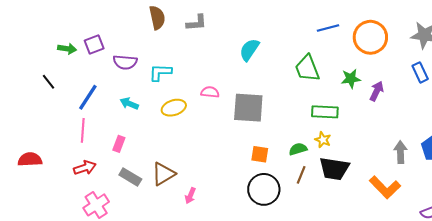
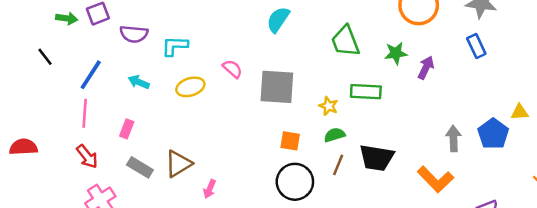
pink semicircle: (210, 92) -> (232, 69), turned 36
yellow star: (323, 140) -> (329, 106), moved
red arrow: (85, 168) -> (87, 157), turned 70

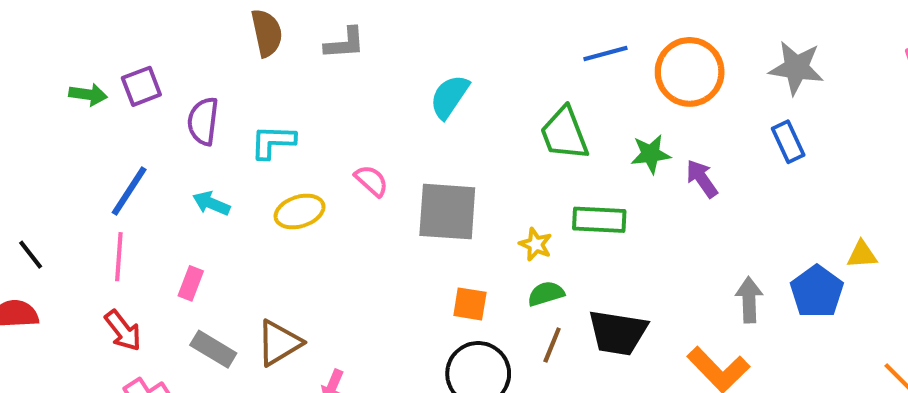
purple semicircle: (134, 34) -> (203, 121), turned 92
black line: (45, 57) -> (31, 255), moved
purple arrow: (426, 68) -> (702, 179), turned -60

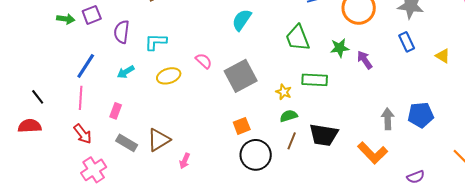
cyan arrow: (211, 203) -> (126, 72), turned -54
gray square: (447, 212) -> (241, 76), turned -32
yellow triangle: (862, 255) -> (443, 56), moved, turned 35
blue pentagon: (817, 292) -> (421, 115), turned 30
orange square: (470, 304) -> (242, 126), moved, turned -30

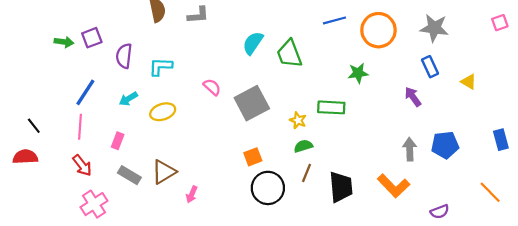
green trapezoid: (298, 38) -> (289, 54), moved
purple arrow: (365, 60) -> (413, 97), moved
yellow ellipse: (169, 76) -> (163, 112), moved
black trapezoid: (324, 135) -> (341, 187), moved, turned -104

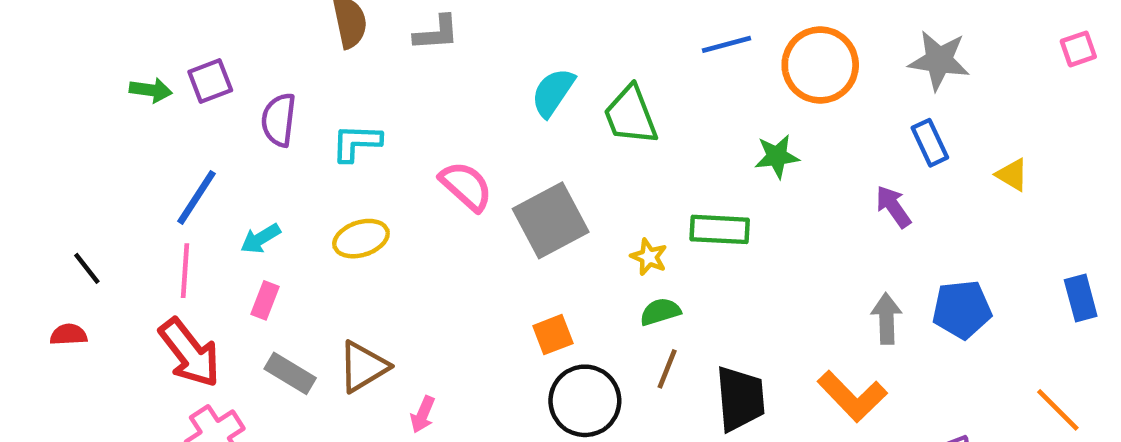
pink semicircle: (212, 87) -> (466, 186), size x1.4
cyan arrow: (128, 99) -> (260, 239), moved
red semicircle: (25, 157) -> (69, 335), size x0.7
red arrow: (82, 165) -> (190, 353), size x1.5

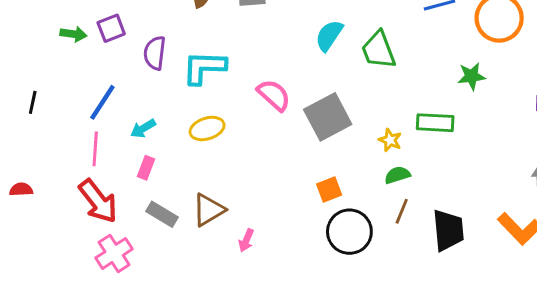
cyan L-shape: (356, 143) -> (204, 67), size x1.4
black line: (87, 268) -> (33, 102), moved, turned 50

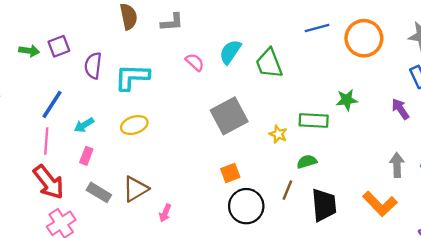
green star: (471, 76) -> (347, 100), moved
pink semicircle: (274, 95) -> (195, 62), moved, size x0.7
green semicircle: (397, 175) -> (307, 162), moved

